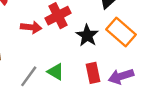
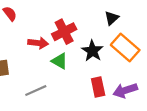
green triangle: (56, 72) -> (60, 61), moved
gray line: (29, 76) -> (36, 90), turned 30

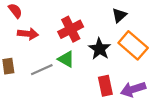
red arrow: (38, 43) -> (28, 34), moved
gray line: (36, 90) -> (42, 70), moved

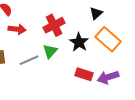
green triangle: (66, 59) -> (50, 51), turned 42
red rectangle: (105, 86) -> (84, 74), turned -60

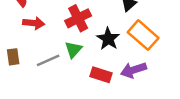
red rectangle: (84, 74) -> (101, 75), moved
purple arrow: (108, 77) -> (133, 70), moved

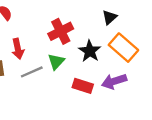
red arrow: (34, 23) -> (18, 49), moved, turned 72

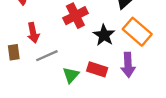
green triangle: (56, 62) -> (71, 75), moved
purple arrow: (114, 81) -> (128, 65), turned -75

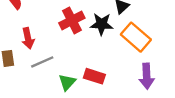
black star: (104, 35) -> (102, 24), moved, turned -30
purple arrow: (128, 65) -> (147, 76), moved

